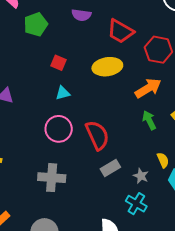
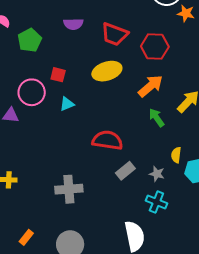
pink circle: (59, 129) -> (32, 92), moved
red semicircle: (97, 135) -> (107, 140), turned -48
yellow semicircle: (163, 160) -> (176, 155), turned -140

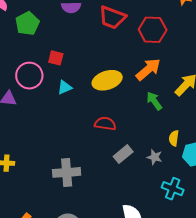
yellow ellipse: (107, 71) -> (107, 80), moved
red semicircle: (107, 140) -> (105, 124), size x0.7
cyan cross: (156, 202) -> (173, 189), moved

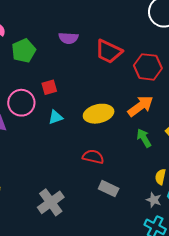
red square: (56, 58) -> (49, 87), turned -35
gray rectangle: (123, 154) -> (109, 189), turned 60
gray star: (155, 157) -> (154, 200), moved
gray cross: (67, 172) -> (51, 202), turned -36

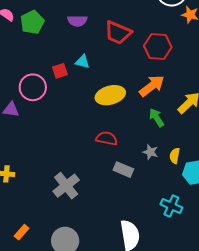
green pentagon: (24, 51) -> (32, 22), moved
cyan triangle: (56, 117) -> (82, 62), moved, turned 35
gray star: (154, 200) -> (150, 152), moved

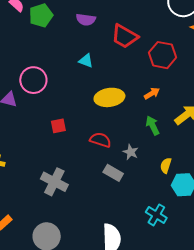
red square: (60, 71) -> (58, 126), moved
orange arrow: (152, 86) -> (152, 93), size x0.6
gray star: (150, 152) -> (131, 152), moved
gray cross: (66, 186) -> (54, 182), turned -32

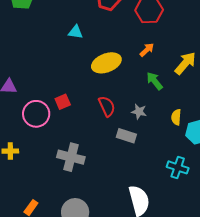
pink circle: (33, 80) -> (36, 114), moved
red semicircle: (100, 140) -> (107, 106), turned 60

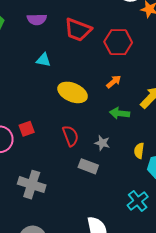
yellow ellipse: (106, 63) -> (73, 92), turned 40
green arrow: (155, 81) -> (120, 113), turned -48
cyan cross: (178, 167) -> (138, 201), turned 30

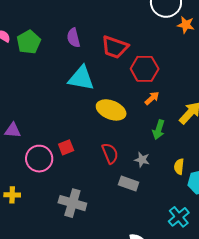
purple semicircle: (37, 19) -> (74, 38), turned 78
red hexagon: (118, 42) -> (145, 69), moved
cyan triangle: (43, 60) -> (81, 78), size x1.8
green arrow: (120, 113) -> (159, 130), turned -78

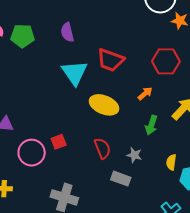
green pentagon: (29, 42) -> (22, 36), turned 30
red trapezoid: (115, 47) -> (110, 60), moved
red hexagon: (145, 69) -> (166, 61), moved
cyan triangle: (81, 78) -> (75, 73), turned 44

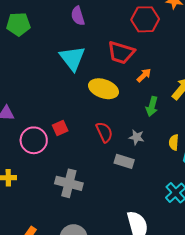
purple semicircle: (67, 32) -> (78, 16), moved
red trapezoid: (110, 60) -> (121, 53), moved
red hexagon: (166, 61) -> (145, 19), moved

